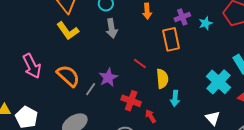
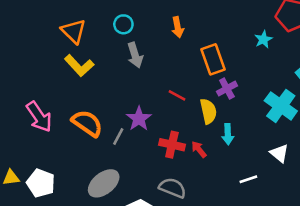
purple cross: (182, 17) -> (227, 89), moved
cyan star: (206, 23) -> (263, 39), moved
red arrow: (151, 116) -> (199, 149), moved

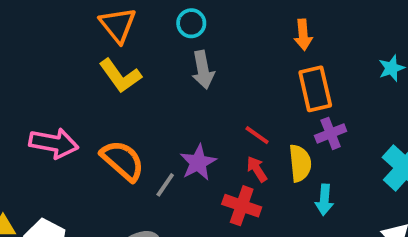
orange arrow: (178, 27) -> (303, 35), moved
pink arrow: (39, 117) -> (54, 143), turned -52
red arrow: (199, 149) -> (257, 169), moved

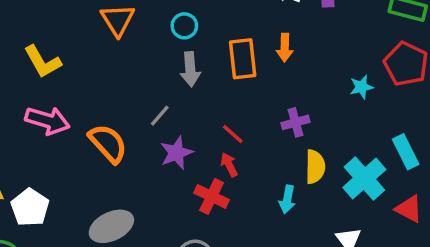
yellow L-shape: (120, 76) -> (43, 62), moved
orange rectangle: (315, 89) -> (243, 59), moved
purple cross: (331, 133) -> (296, 122), moved
yellow semicircle: (300, 163) -> (315, 167), moved
gray line: (165, 185) -> (160, 116), moved

